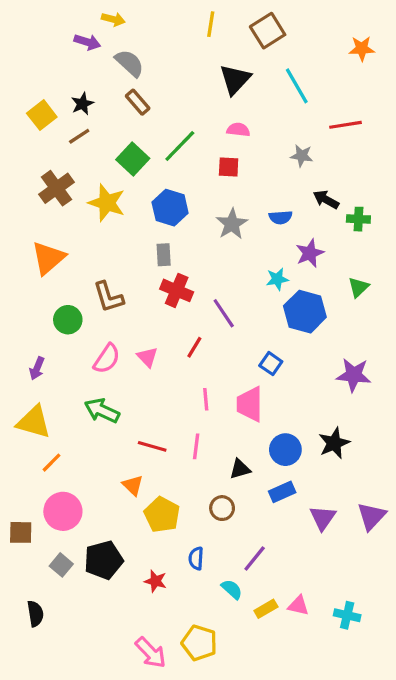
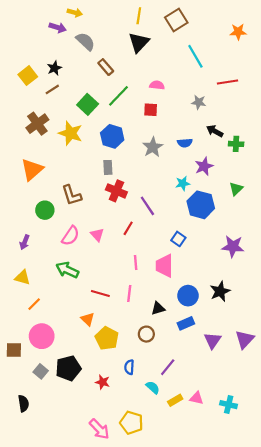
black triangle: (235, 79) -> (139, 42), moved
brown rectangle: (138, 102) -> (106, 67), moved
yellow triangle: (34, 422) -> (22, 277), size x0.7

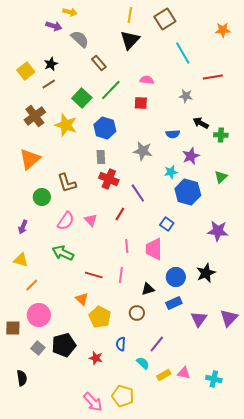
gray star: (153, 147) -> (143, 151), moved, turned -30

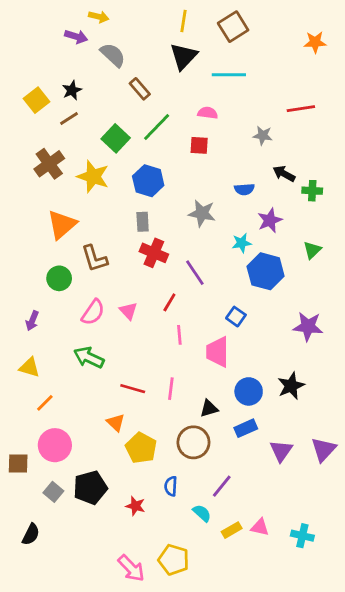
cyan line: (183, 53) -> (229, 75), moved, turned -60
orange triangle: (30, 159) -> (62, 225), moved
pink line: (127, 246) -> (179, 335), moved
brown circle: (137, 313) -> (193, 442), size x1.5
black semicircle: (22, 378) -> (31, 534), turned 35

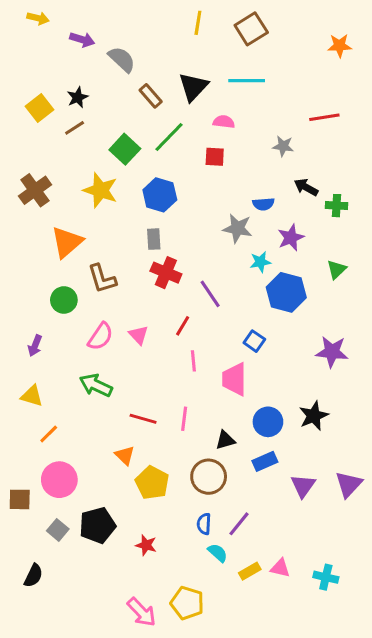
yellow arrow: (99, 17) -> (38, 18), moved
black triangle: (184, 56) -> (193, 87), moved
brown cross: (49, 164) -> (35, 190), moved
gray star: (202, 213) -> (238, 228), moved
blue semicircle: (171, 486) -> (204, 524), moved

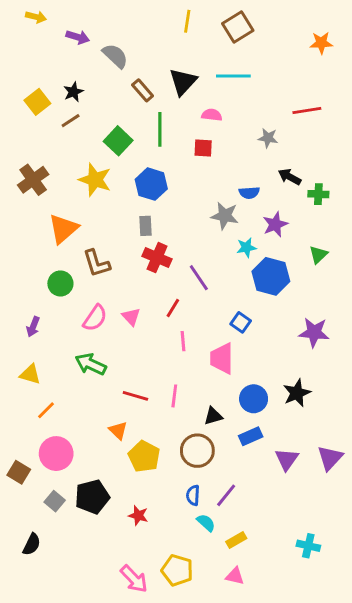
green line: (169, 137) -> (160, 129), turned -44
brown square: (20, 499) -> (19, 472), turned 30
pink triangle: (280, 568) -> (235, 576), moved

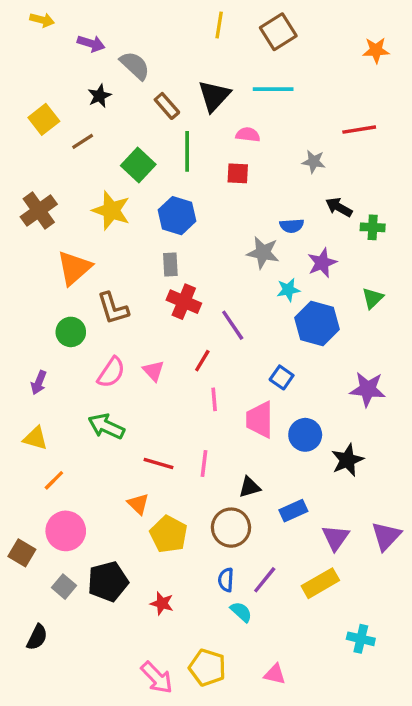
black star: (73, 92) -> (99, 96), moved
blue circle: (254, 399) -> (305, 435), moved
yellow rectangle: (236, 540) -> (320, 583), moved, size x1.5

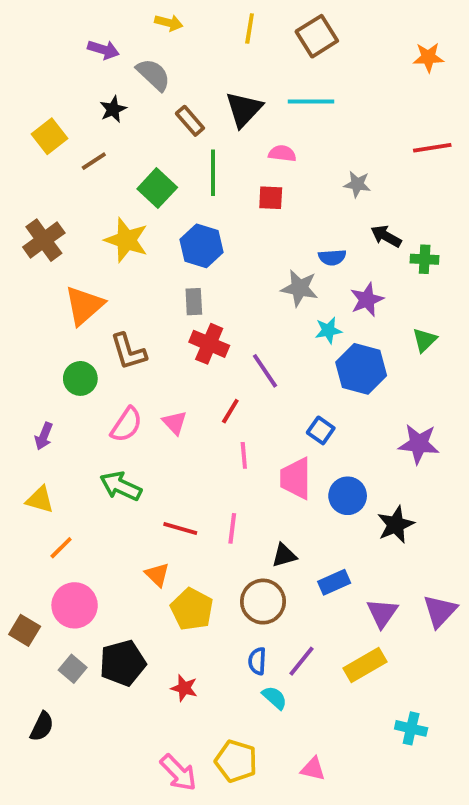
yellow arrow: (42, 20) -> (169, 23), moved
red line: (359, 130) -> (432, 148), moved

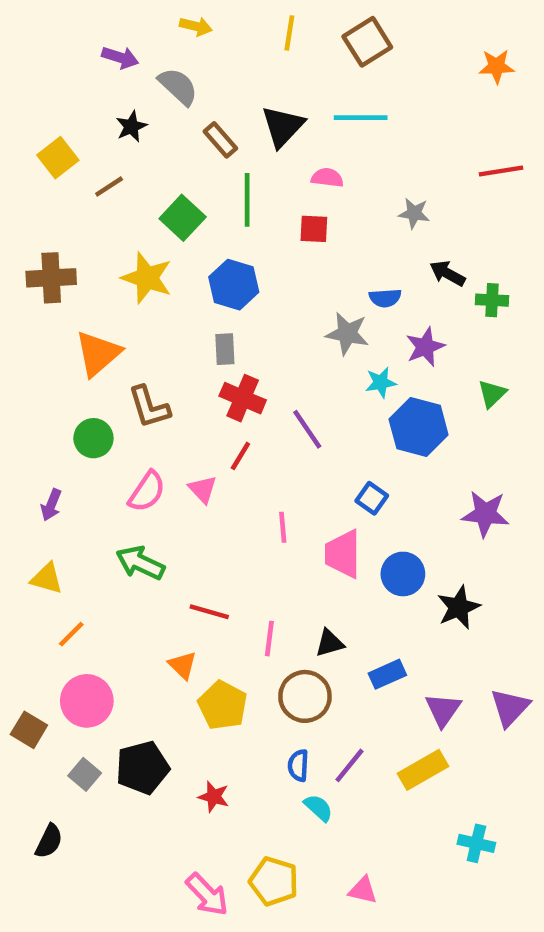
brown cross: (44, 240) -> (51, 278), turned 33
red line: (230, 411) -> (240, 456), moved
pink line: (232, 528) -> (269, 639), moved

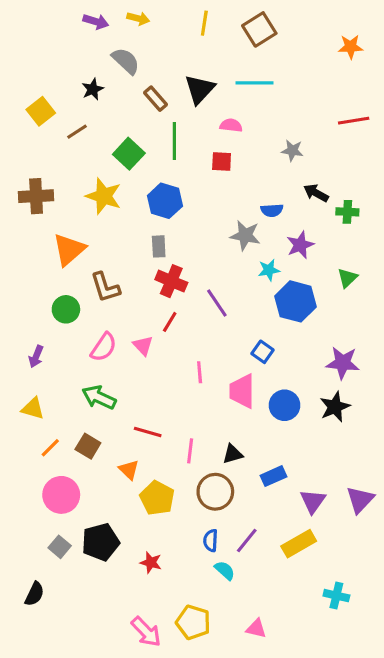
purple arrow: (120, 57) -> (96, 22), moved
black star: (459, 607) -> (335, 407), moved
brown square: (29, 730) -> (88, 446), moved

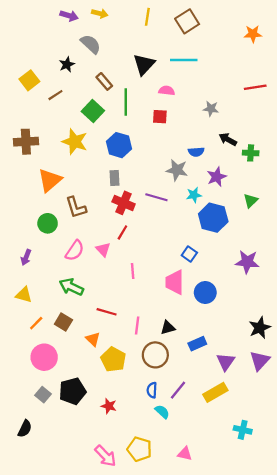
brown rectangle: (156, 99) -> (104, 81), moved
purple line: (217, 303) -> (156, 197), moved, turned -40
pink line: (200, 372) -> (133, 271), moved
black star: (335, 407) -> (260, 328), moved

